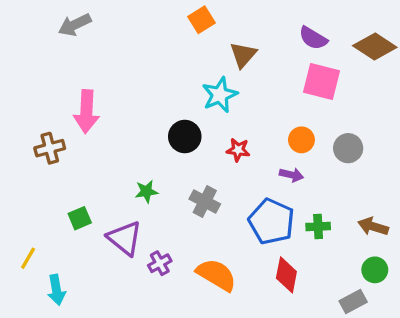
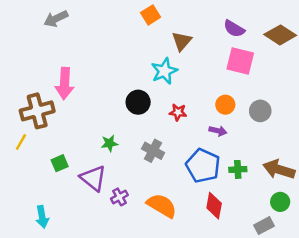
brown cross: (50, 148) -> (37, 111), size x1.5
brown arrow: (373, 227) -> (279, 169), size x1.4
yellow line: (28, 258) -> (21, 142), moved

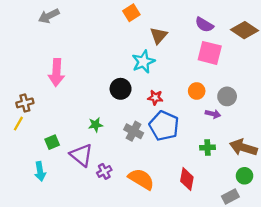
brown cross: (37, 111) -> (25, 103), moved, size x0.6
purple arrow: (218, 131) -> (213, 114), moved
blue pentagon: (203, 166) -> (164, 126), moved
cyan arrow: (42, 217) -> (40, 171), moved

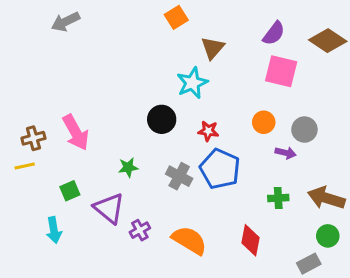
purple semicircle: (204, 25) -> (274, 33), turned -84
pink arrow: (56, 73) -> (76, 132), moved, turned -32
yellow line: (18, 124) -> (25, 166), turned 48

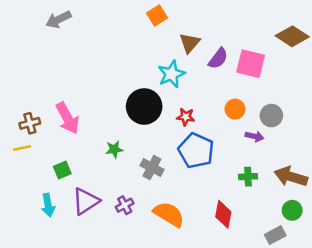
purple semicircle: (274, 33) -> (218, 58), moved
black circle: (162, 119) -> (144, 106), size x1.4
gray cross: (179, 176) -> (152, 167), moved
purple triangle: (109, 208) -> (86, 201), moved, turned 48

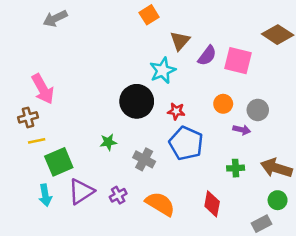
pink arrow: (68, 118) -> (43, 89), moved
yellow line: (22, 148) -> (37, 141), moved
green square: (62, 170) -> (59, 162), size x1.6

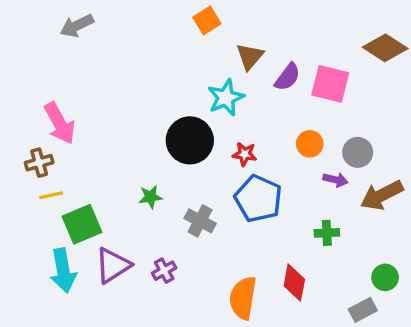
brown arrow: (276, 168) -> (382, 195), moved, turned -44
cyan arrow: (45, 195) -> (63, 271), size x1.4
orange semicircle: (160, 204) -> (243, 298), moved, turned -112

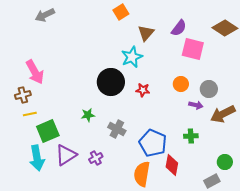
purple semicircle: (287, 77) -> (179, 28), moved
blue pentagon: (258, 199) -> (153, 143), moved

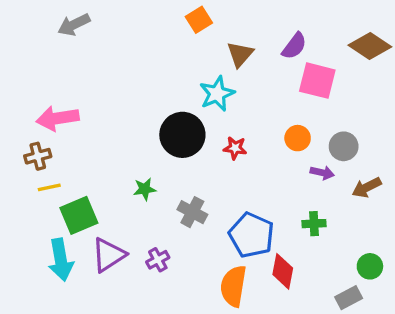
pink arrow: (35, 72) -> (57, 118), turned 110
brown arrow: (223, 114) -> (367, 187), size x0.7

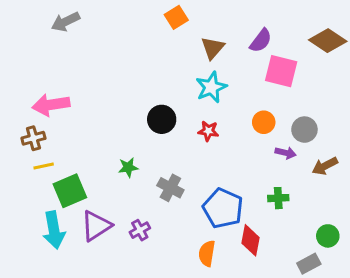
cyan star: (217, 94) -> (211, 87), moved
black circle: (182, 135) -> (162, 119), size x0.7
orange semicircle: (233, 286) -> (207, 253), size x0.7

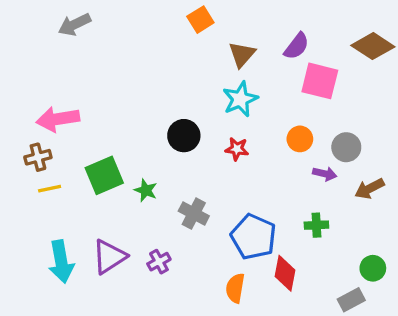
green star: (128, 167) -> (146, 190), turned 30
green square: (70, 191) -> (104, 175), moved

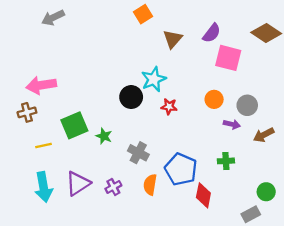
cyan star: (240, 99) -> (154, 79), moved
yellow line: (50, 189) -> (44, 146), moved
orange semicircle: (235, 288) -> (150, 185), moved

